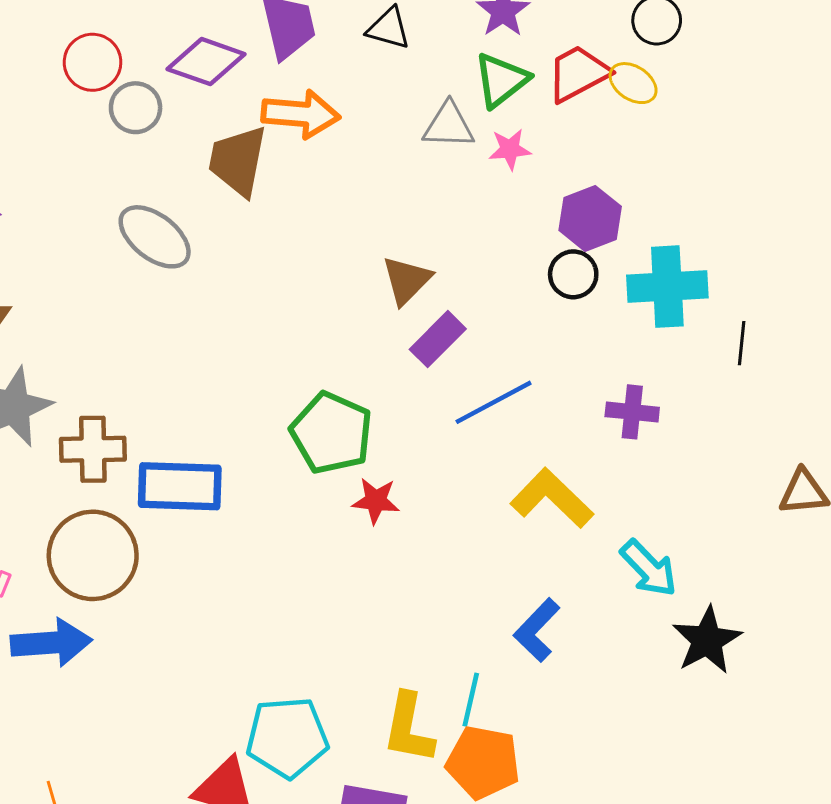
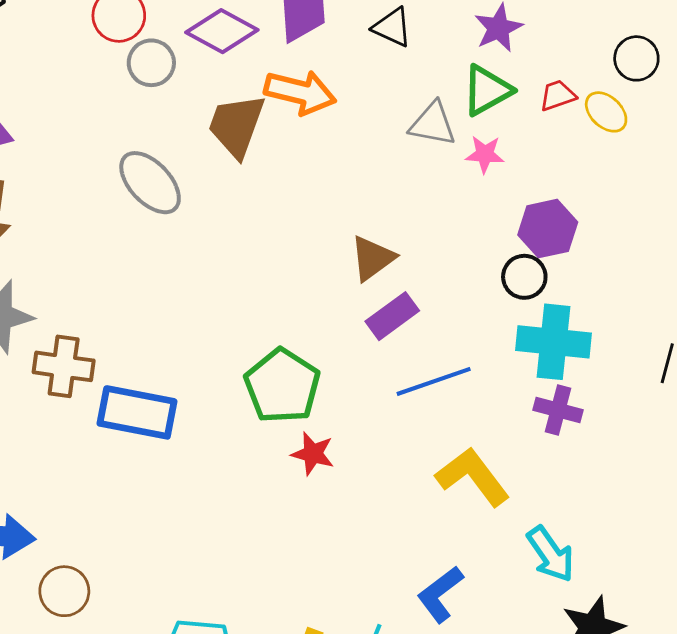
red trapezoid: (578, 74) -> (558, 95), size x0.6
cyan cross: (667, 287) -> (554, 342), moved
brown circle: (93, 555) -> (64, 591), moved, size x0.6

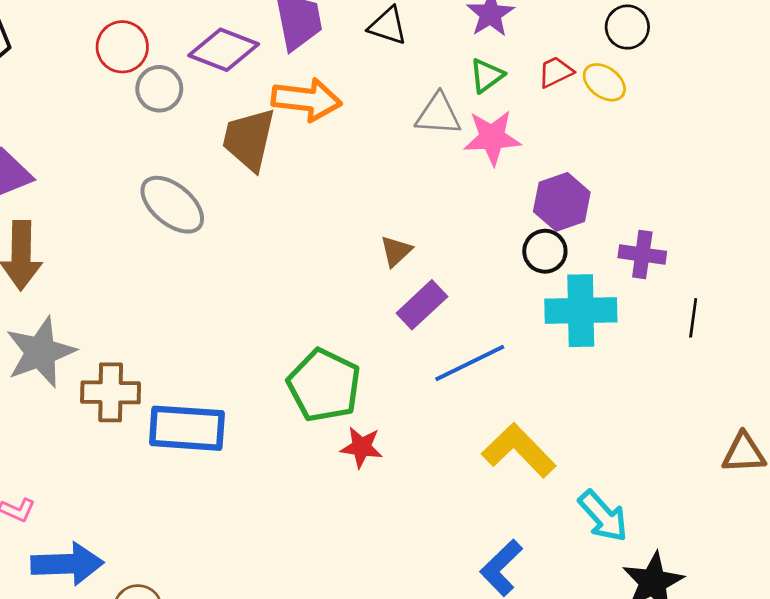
green triangle: (487, 90) -> (487, 76), size x0.7
pink star: (485, 154) -> (492, 138), size x1.5
brown triangle: (372, 258) -> (396, 251), size x0.7
purple cross: (558, 410) -> (642, 255), moved

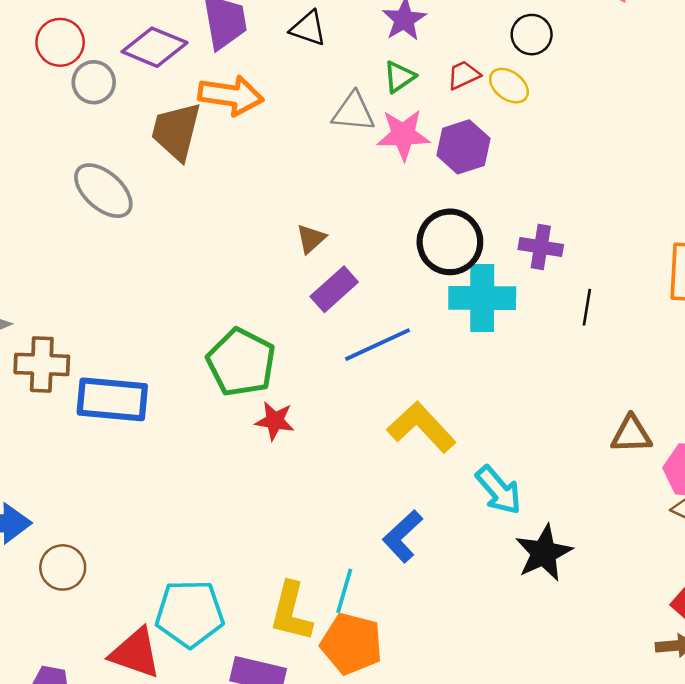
purple hexagon: (562, 202) -> (463, 147), moved
black circle: (545, 251) -> (450, 242), size x1.6

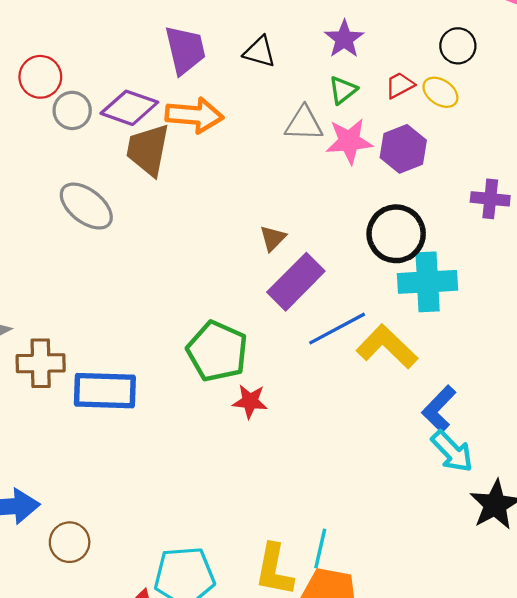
purple diamond: (155, 47) -> (129, 108), moved
purple cross: (541, 247) -> (490, 199), moved
purple rectangle: (334, 289) -> (296, 282), size x1.4
yellow L-shape: (421, 427) -> (387, 347), moved
blue L-shape: (403, 536) -> (439, 409), moved

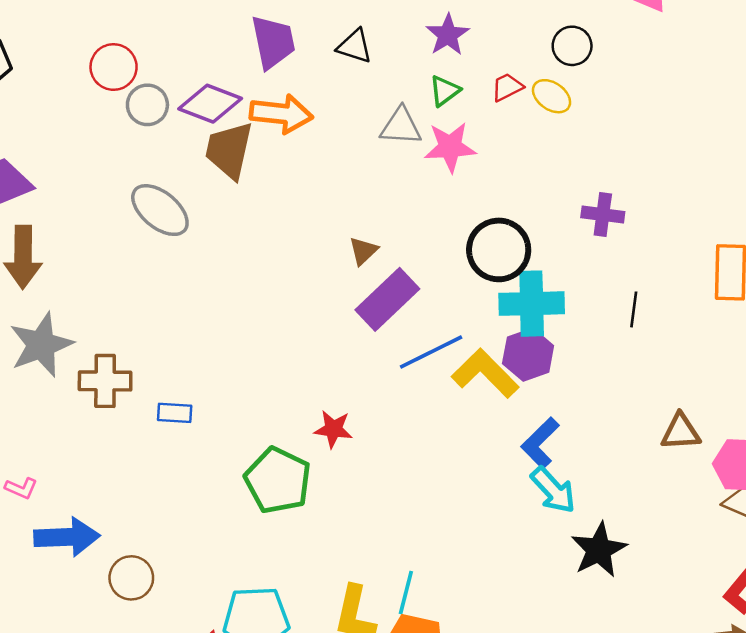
purple hexagon: (403, 149) -> (528, 355), moved
green pentagon: (217, 351) -> (278, 480), moved
blue rectangle: (105, 391) -> (175, 413), size x0.5

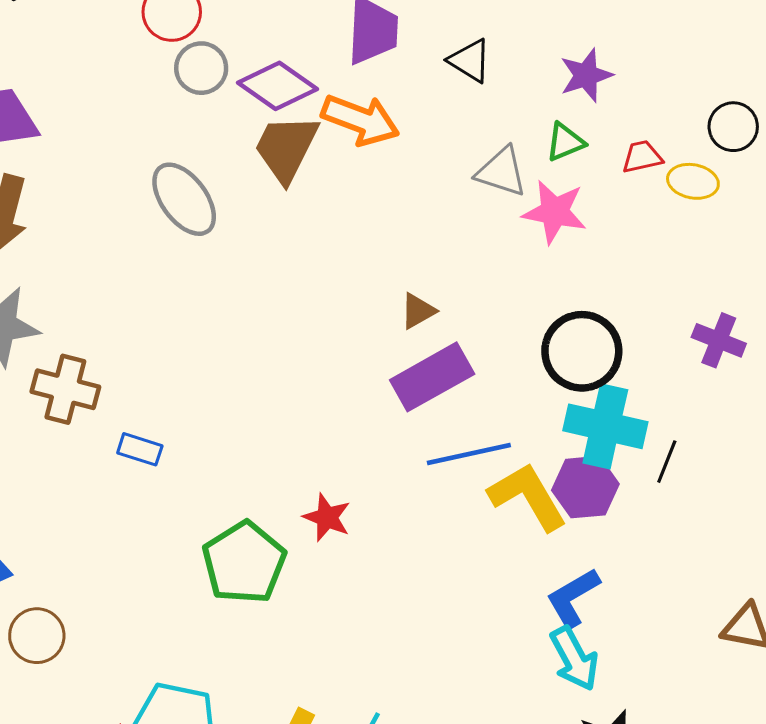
yellow ellipse: (552, 96) -> (693, 181), turned -39
black line: (634, 309) -> (667, 462), moved

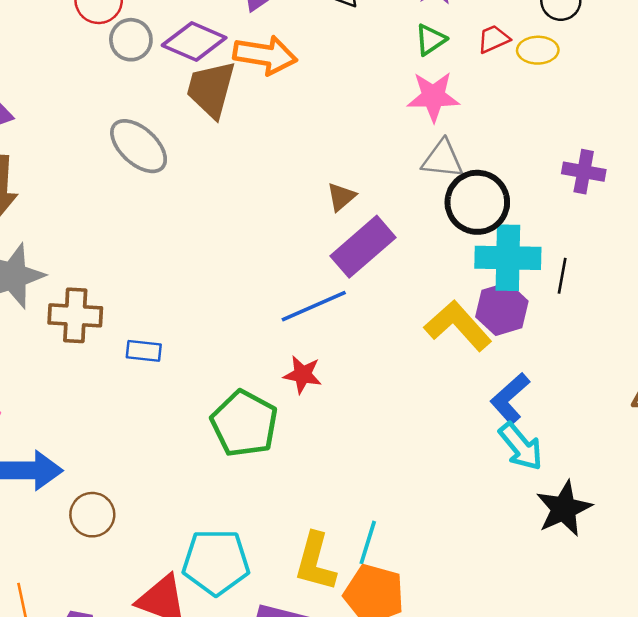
gray triangle: (501, 172) -> (442, 159), moved
blue line: (469, 454) -> (314, 306), moved

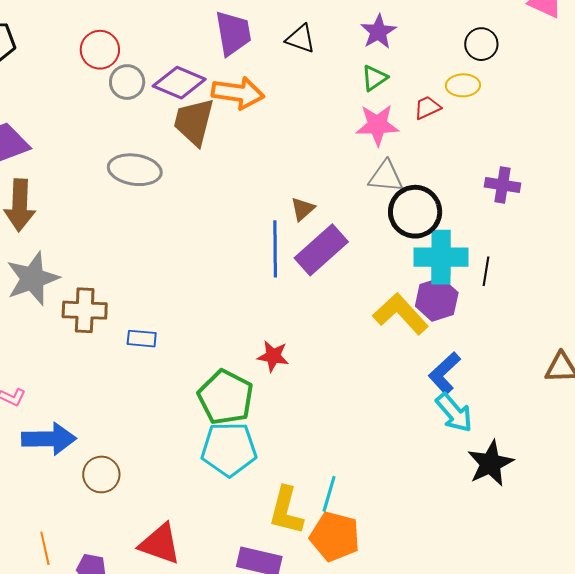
red trapezoid: (494, 39) -> (427, 108), moved
gray ellipse: (139, 146) -> (135, 170), turned -33
blue line: (314, 306) -> (275, 249), moved, turned -66
cyan pentagon: (216, 562) -> (229, 449), moved

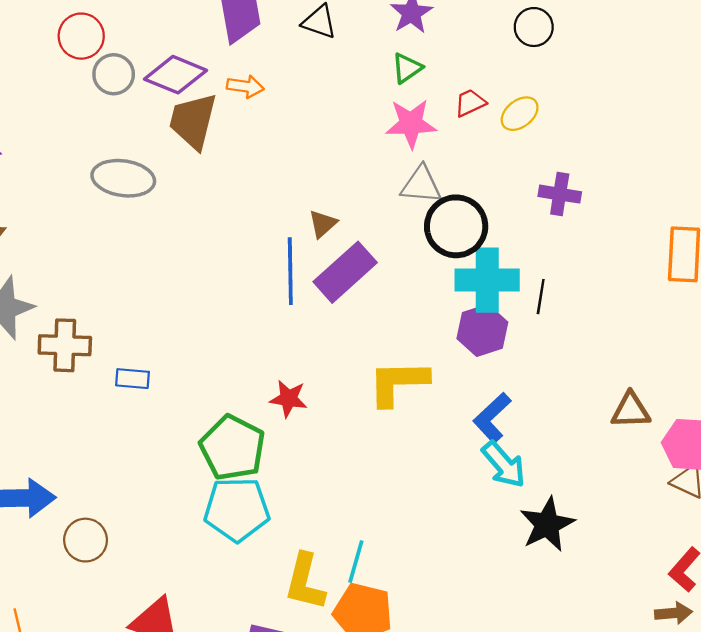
yellow ellipse: (463, 85) -> (520, 114), moved, turned -36
orange arrow: (238, 93) -> (245, 86), size x0.6
yellow L-shape: (401, 314) -> (398, 383), moved, turned -48

